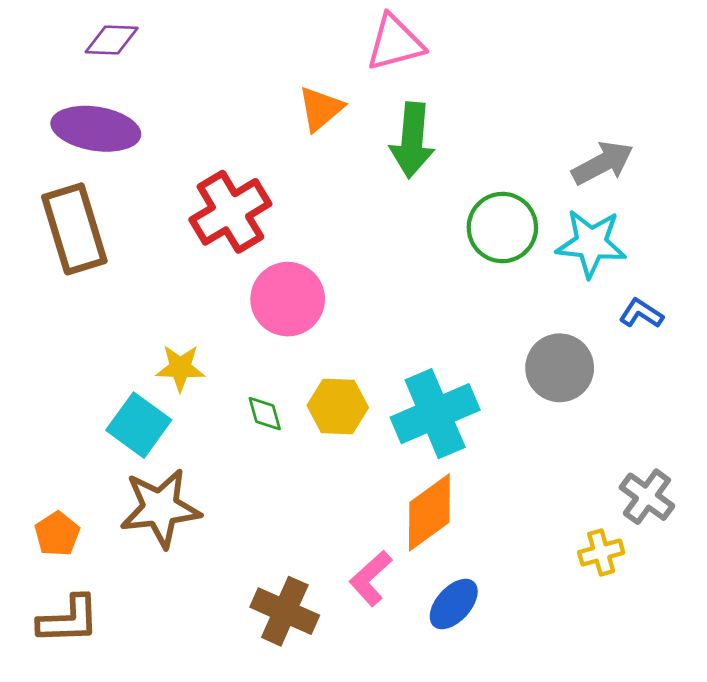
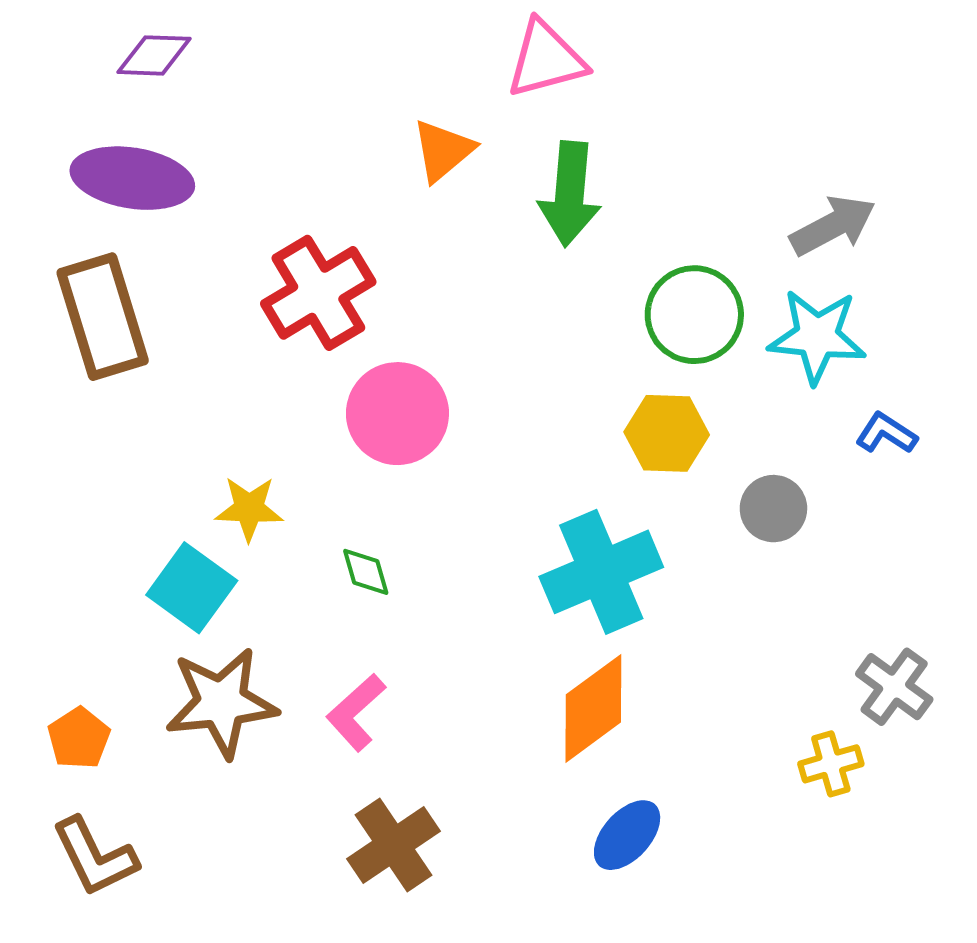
gray circle: (560, 368) -> (773, 509), size x0.7
yellow hexagon: (338, 406) -> (667, 433), moved
pink L-shape: (371, 578) -> (356, 712), moved
brown cross: (285, 611) -> (394, 845), turned 32
brown L-shape: (69, 620) -> (95, 857), turned 66

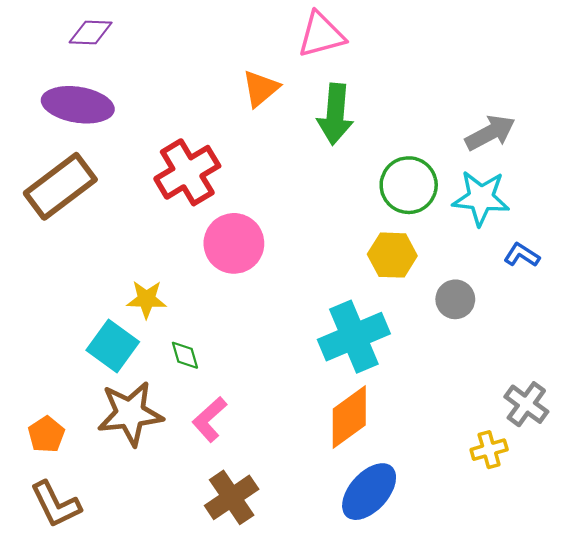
brown rectangle: (103, 317) -> (60, 186), turned 70
green diamond: (366, 572) -> (185, 355), moved
blue ellipse: (627, 835) -> (369, 492), size x1.4

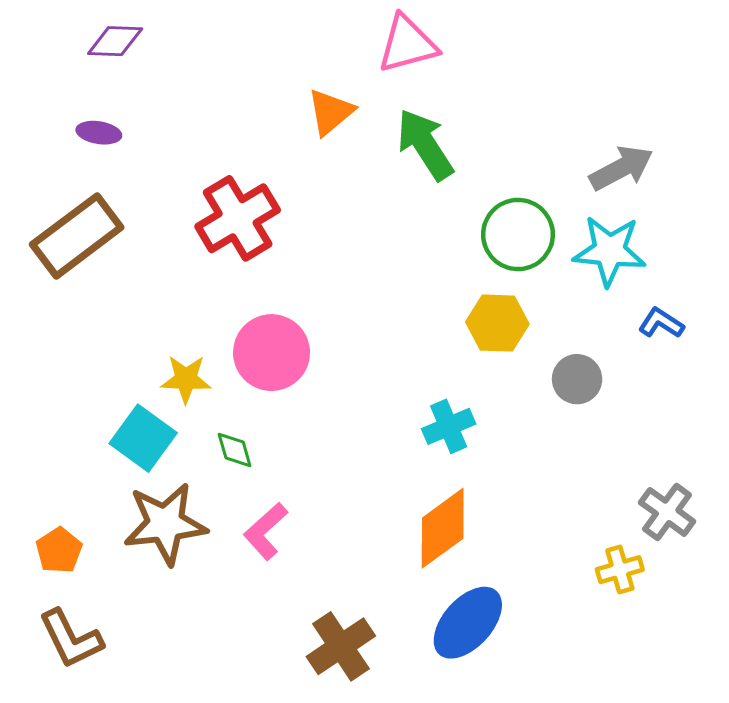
purple ellipse: (78, 105) -> (99, 133), size x0.5
green arrow: (335, 114) -> (425, 144), turned 142
pink circle: (234, 243) -> (272, 353), moved
cyan cross: (354, 337) -> (449, 426), size x0.6
brown cross: (232, 497) -> (341, 646), moved

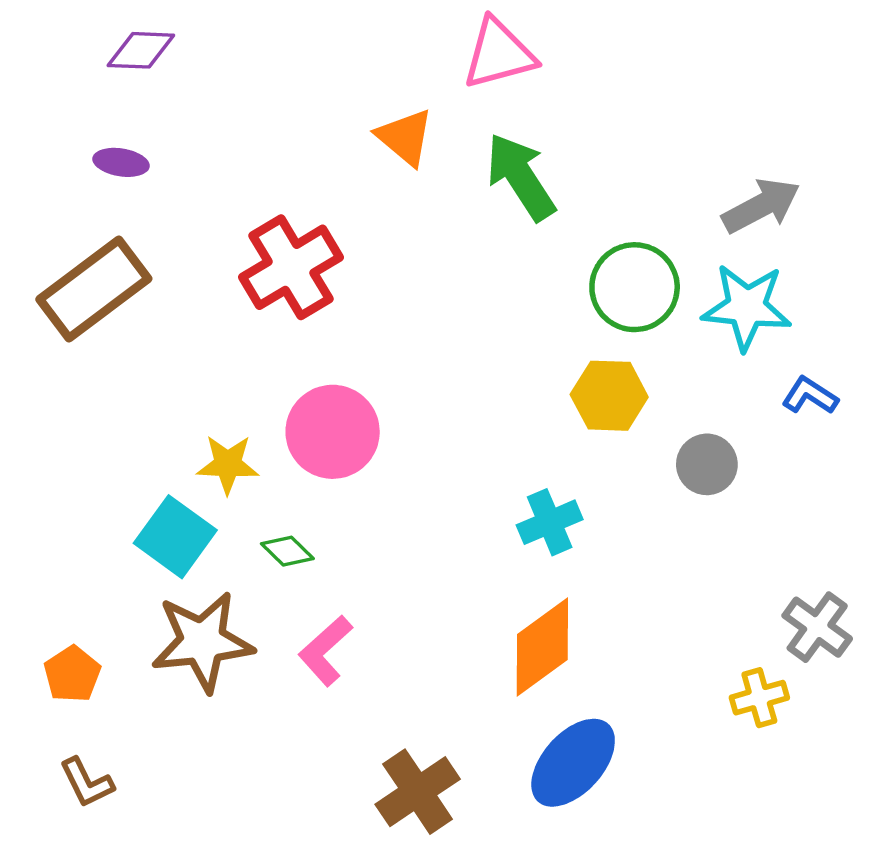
orange triangle: (331, 112) -> (405, 137), turned -40
green diamond: (235, 450) -> (287, 551), turned -30
brown L-shape: (71, 639) -> (87, 783), size x0.7

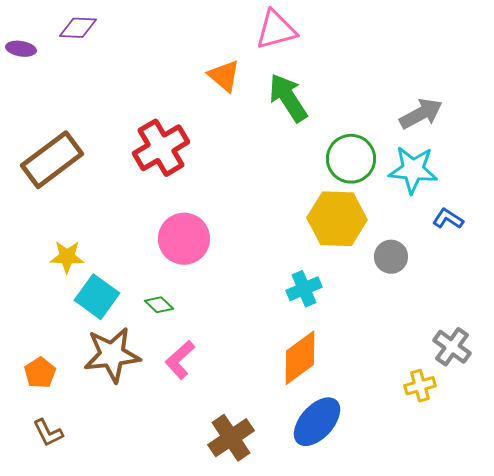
purple ellipse: (121, 162) -> (21, 49), moved
yellow hexagon: (609, 396) -> (337, 219), size x1.4
yellow star: (228, 464) -> (67, 257), moved

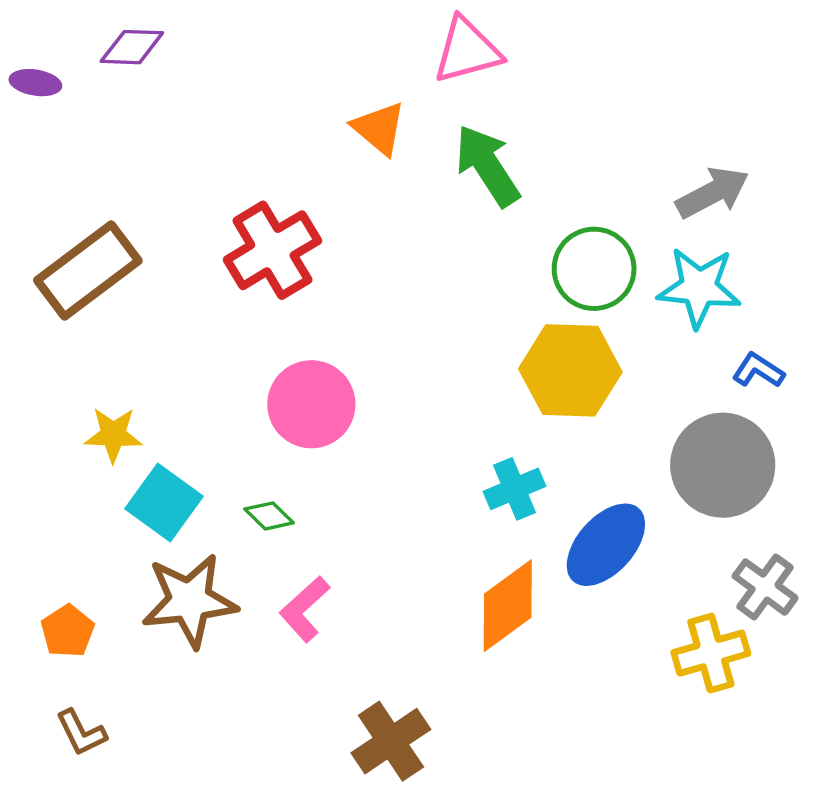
gray circle: (391, 257) -> (723, 465), moved, size x1.8
yellow cross: (420, 386) -> (711, 653), size x1.4
blue ellipse: (317, 422) -> (606, 545), moved

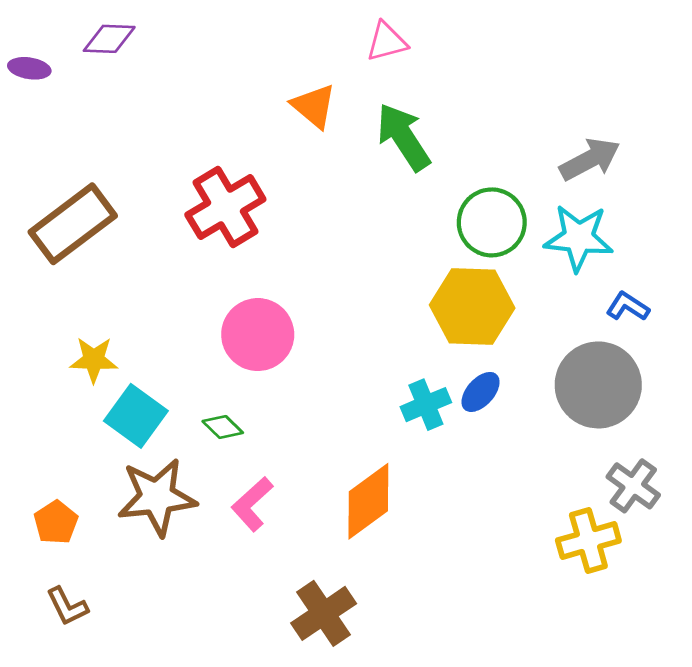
pink triangle: (467, 50) -> (387, 42), size x0.7
blue ellipse: (606, 545) -> (481, 392), moved, size x0.6
orange diamond: (508, 606) -> (368, 501), moved

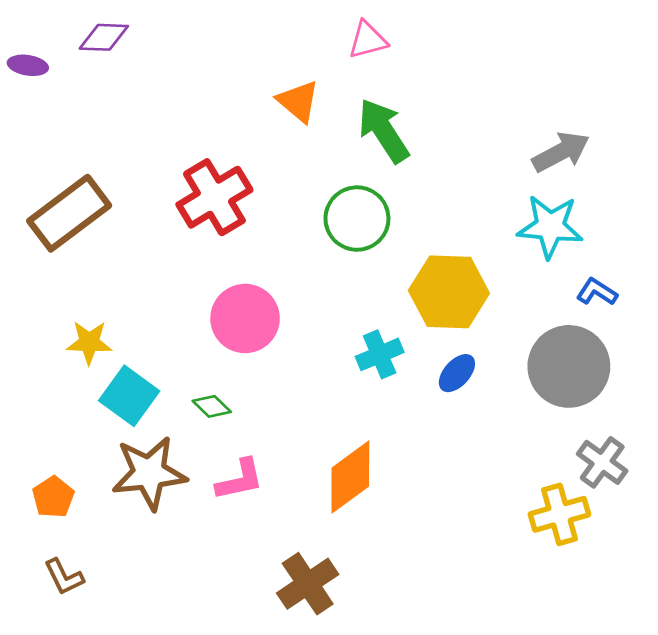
green circle: (492, 222) -> (357, 219), moved
cyan cross: (426, 405) -> (380, 354), moved
pink L-shape: (252, 504) -> (240, 480), turned -150

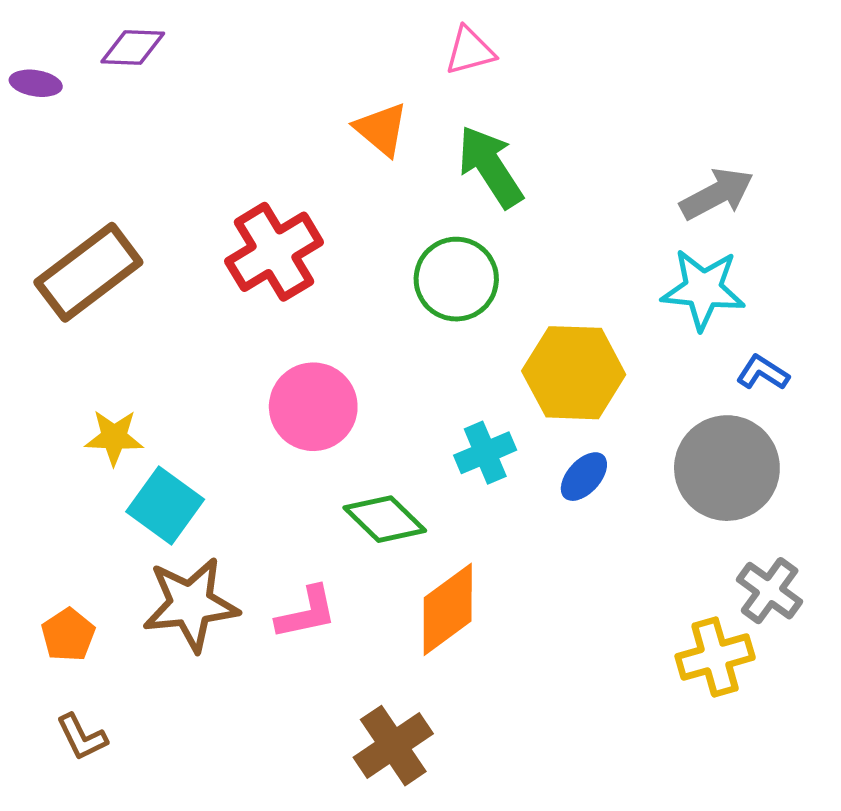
green diamond: (212, 406) -> (385, 519), moved, size x1.6

